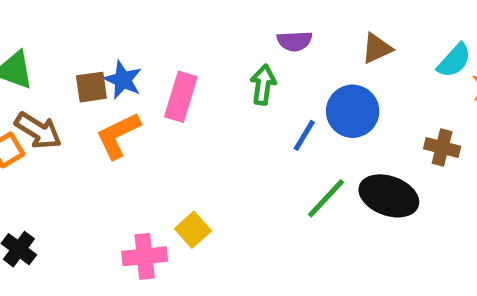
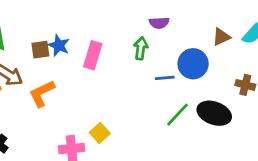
brown triangle: (377, 48) -> (221, 37), moved
orange L-shape: (118, 135) -> (42, 93), moved
blue line: (304, 135) -> (165, 78), turned 54

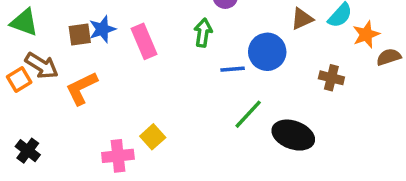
blue star: (59, 45) -> (102, 29), turned 30
pink rectangle: (93, 55) -> (144, 41), turned -40
black ellipse: (214, 113) -> (293, 135), moved

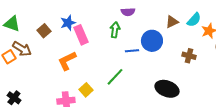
blue star: (102, 29) -> (68, 23), moved
brown square: (80, 34) -> (44, 31), turned -32
orange L-shape: (82, 88) -> (67, 61), moved
green line: (248, 114) -> (115, 77), moved

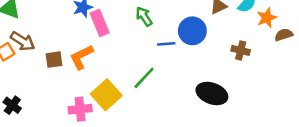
green arrow: (115, 30) -> (144, 16), turned -42
brown square: (44, 31) -> (54, 60), moved, turned 32
yellow square: (86, 90) -> (106, 95), size x1.6

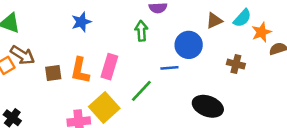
green arrow: (144, 16) -> (141, 31), turned 30
pink rectangle: (100, 23) -> (109, 67), moved, turned 40
blue line: (166, 44) -> (169, 68), moved
orange L-shape: (81, 57) -> (80, 70), turned -52

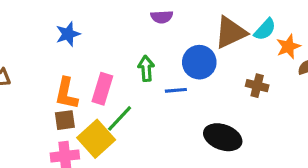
brown triangle: (214, 21) -> (231, 32), size x1.6
green arrow: (141, 31) -> (146, 68), moved
brown square: (53, 73) -> (65, 120), moved
green line: (141, 91) -> (120, 118), moved

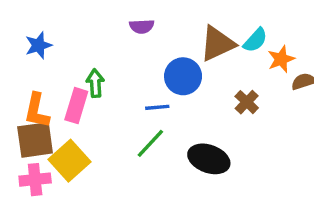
green arrow: (146, 68) -> (95, 83), moved
brown cross: (257, 86) -> (247, 102), turned 30
green line: (120, 118) -> (150, 143), moved
brown square: (65, 120) -> (35, 140), size x1.6

